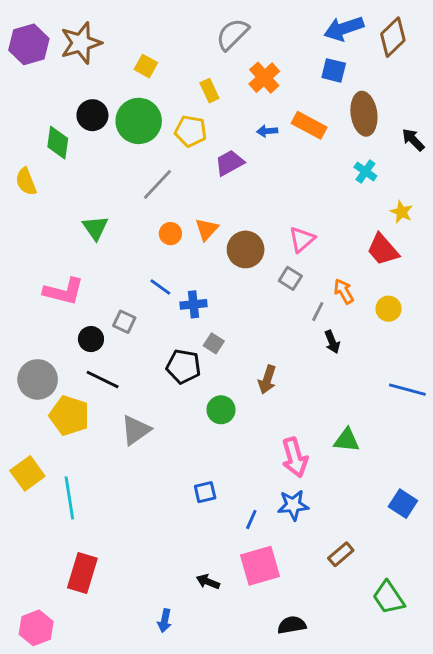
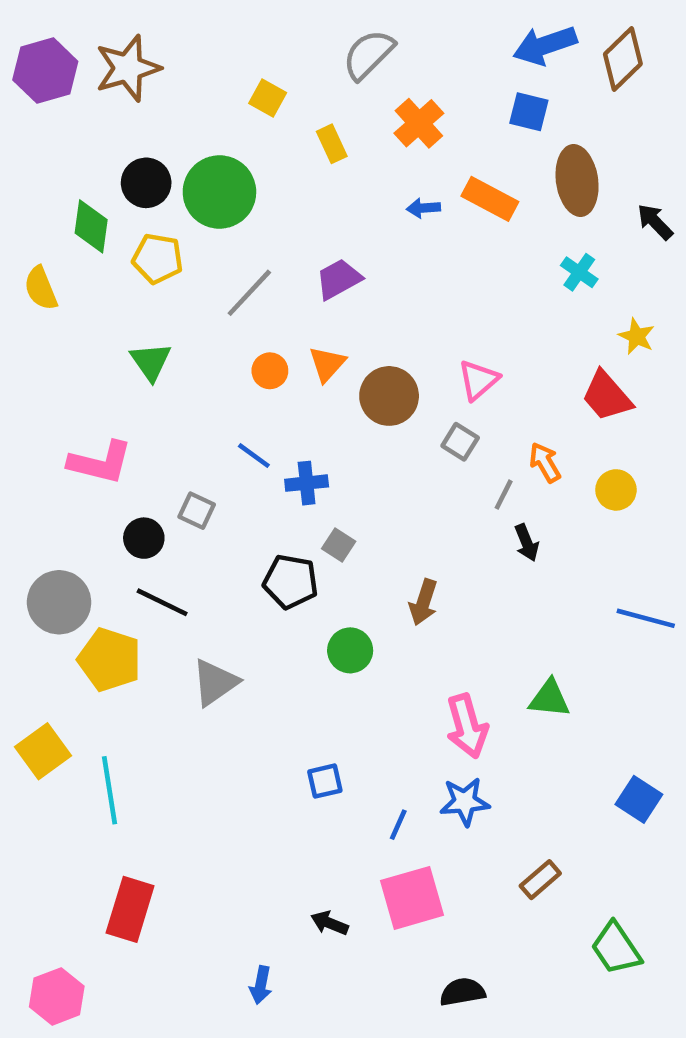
yellow square: (146, 66) -> (268, 98), moved
yellow pentagon: (191, 131) -> (158, 258), moved
purple trapezoid: (230, 163) -> (339, 279), moved

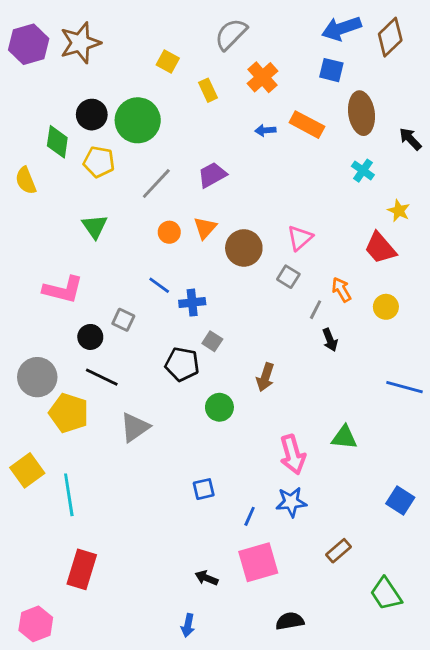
blue arrow: (261, 985) -> (188, 625), moved

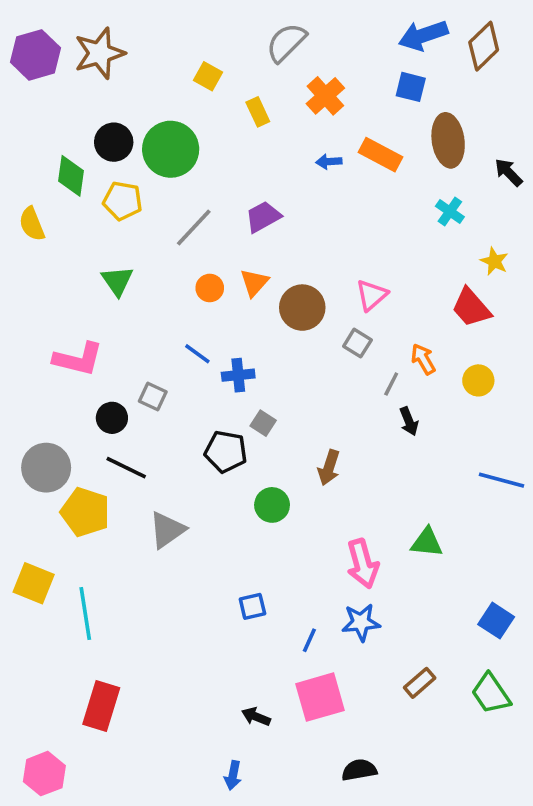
yellow square: (27, 470) -> (34, 583), turned -32
green trapezoid: (386, 594) -> (491, 694), moved

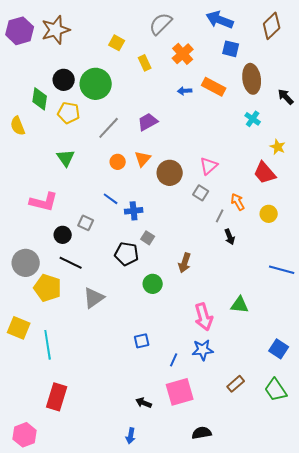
blue arrow: (423, 35) -> (220, 20), moved, turned 40

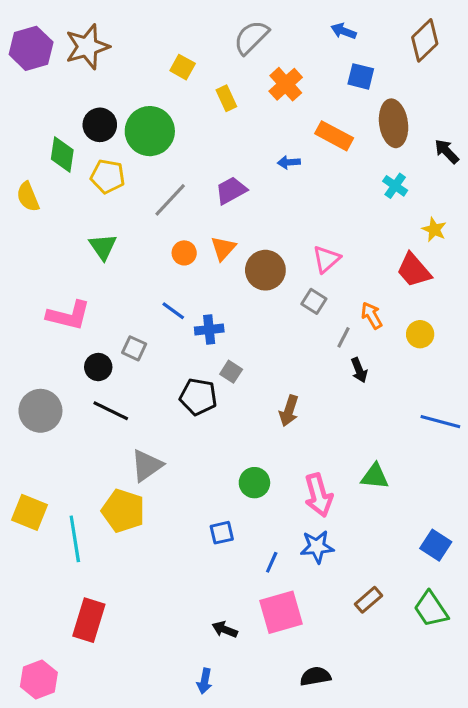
blue arrow: (220, 20) -> (344, 31), size x0.6
blue arrow: (185, 91) -> (289, 162), moved
green circle: (153, 284) -> (254, 483), moved
yellow pentagon: (48, 288) -> (123, 511), moved

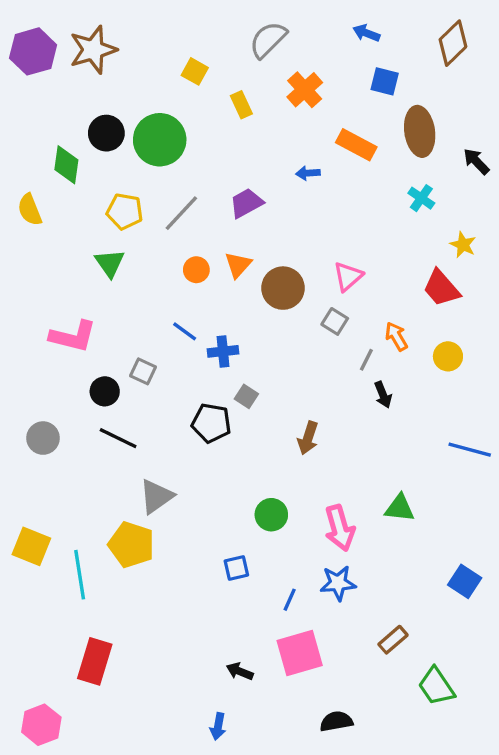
yellow pentagon: (108, 176) -> (125, 211), moved
gray circle: (40, 411) -> (43, 438), size x0.7
green trapezoid: (431, 609) -> (436, 686), moved

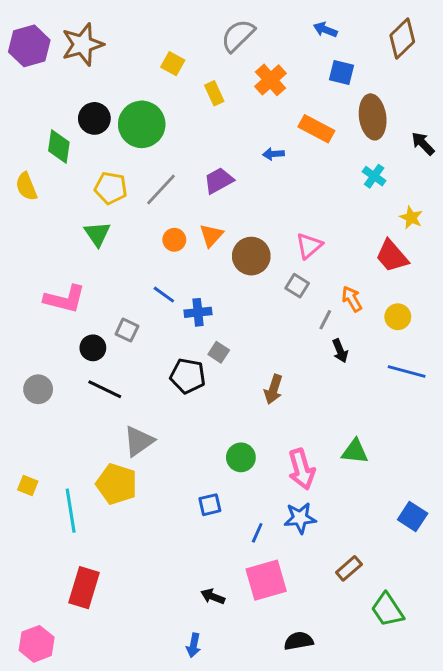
blue line: (470, 450) -> (407, 372), moved
yellow square: (31, 546) -> (28, 485), size x0.6

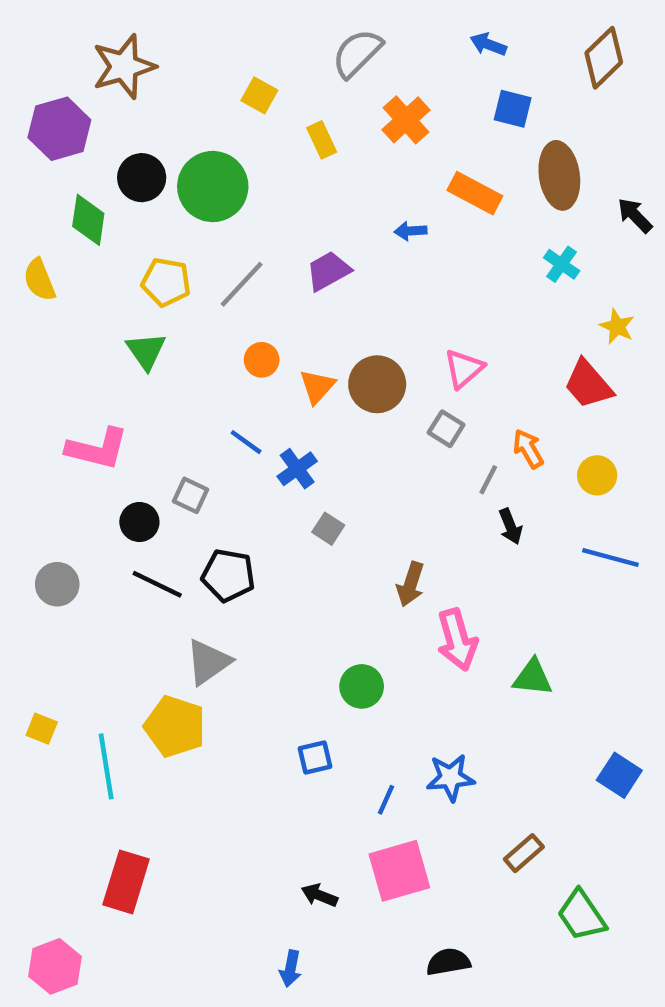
purple hexagon: (29, 46) -> (59, 129), moved
orange triangle: (211, 235) -> (317, 386), moved
blue cross: (198, 312) -> (297, 469), turned -30
black pentagon: (188, 376) -> (228, 575), moved
pink arrow: (302, 469) -> (457, 640), moved

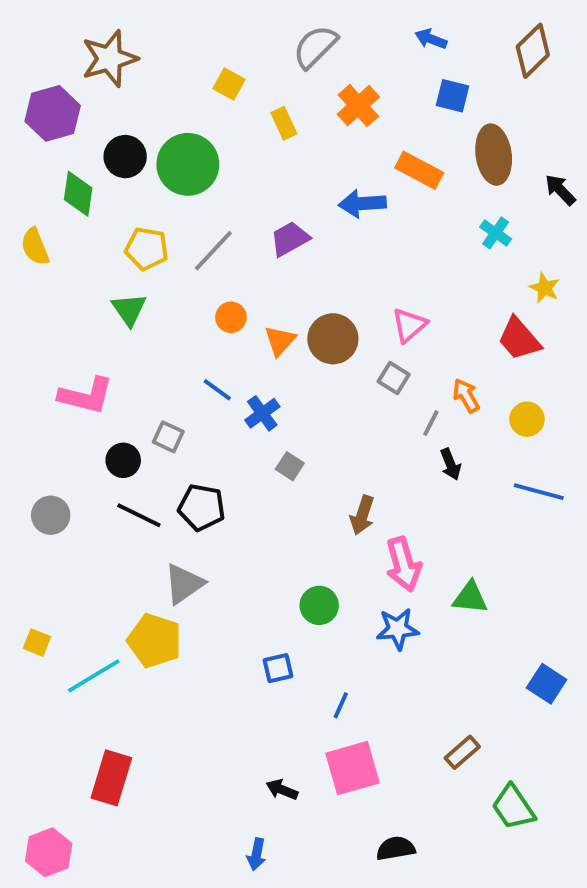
blue arrow: (410, 231) -> (362, 204), size x1.6
cyan line: (106, 766) -> (94, 676), turned 68
blue star: (450, 778) -> (398, 629), moved

